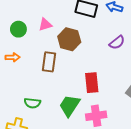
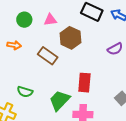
brown rectangle: (49, 62) -> (48, 56), turned -72

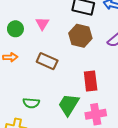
pink triangle: (50, 20) -> (42, 24), turned -40
brown hexagon: (71, 38) -> (80, 36), moved

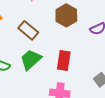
green trapezoid: (69, 105) -> (31, 60), moved

